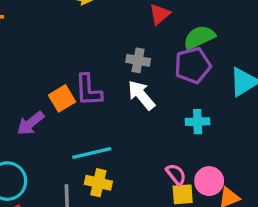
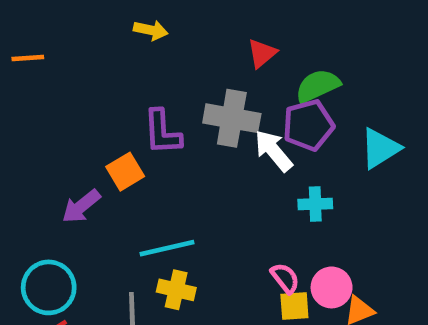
gray cross: (138, 60) -> (232, 118), size x1.6
purple L-shape: (88, 90) -> (162, 132), moved
white arrow: (141, 95) -> (274, 151), moved

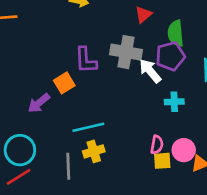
green semicircle: (318, 86) -> (176, 33), turned -70
pink semicircle: (285, 278) -> (157, 145), turned 48
yellow cross: (176, 290) -> (94, 151), turned -30

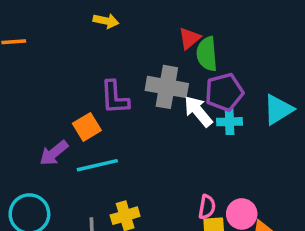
green semicircle: (176, 33) -> (207, 54), moved
cyan cross: (174, 102) -> (230, 122), moved
cyan line: (88, 127) -> (97, 165), moved

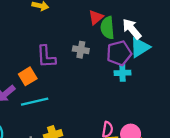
gray cross: (167, 87) -> (81, 50), size x0.6
cyan triangle: (278, 110) -> (140, 47), moved
white arrow: (198, 111) -> (132, 29), moved

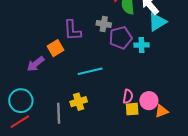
purple pentagon: (119, 53) -> (121, 38), moved
cyan line: (35, 102) -> (90, 71), moved

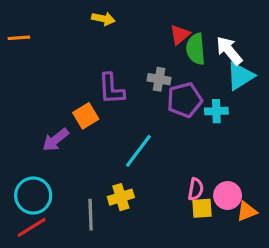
cyan line: (90, 71) -> (138, 151), turned -40

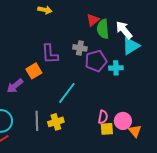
orange triangle: (247, 211) -> (135, 131), turned -48
gray line: (91, 215) -> (37, 121), moved

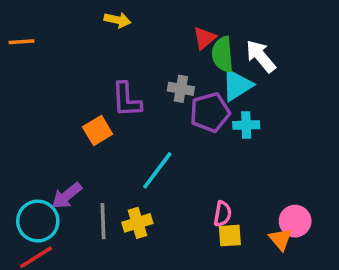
cyan triangle: (131, 46) -> (237, 85), moved
purple arrow: (15, 86) -> (67, 196), moved
pink circle: (123, 121) -> (295, 221), moved

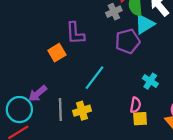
gray cross: (181, 89) -> (114, 12), moved, turned -35
cyan cross: (246, 125) -> (150, 81), moved, turned 35

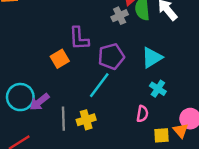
cyan triangle: (145, 24) -> (152, 58), moved
purple pentagon: (128, 41) -> (111, 56), moved
cyan circle: (19, 110) -> (20, 97), moved
yellow square: (140, 119) -> (161, 135), moved

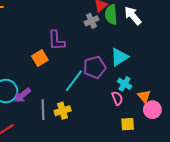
purple pentagon: (111, 56) -> (95, 67), moved
pink semicircle: (142, 114) -> (117, 98), moved, turned -32
orange triangle: (181, 131) -> (144, 96), moved

